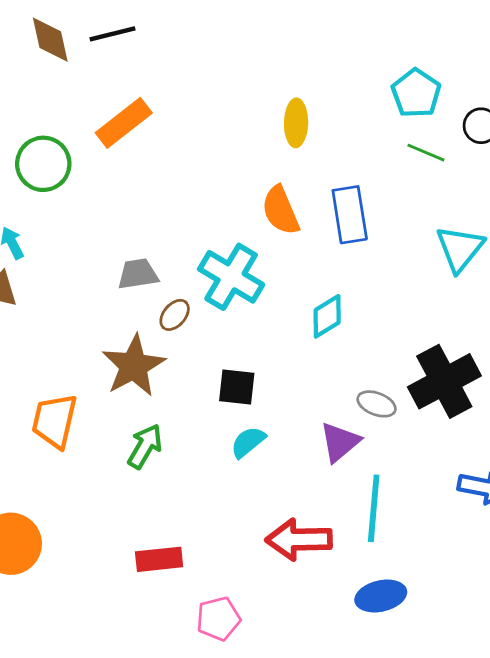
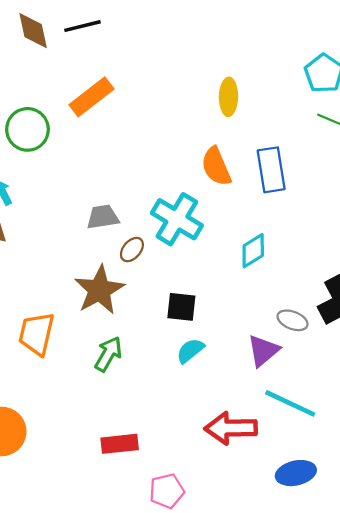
cyan line: (374, 508) -> (290, 403), turned -70

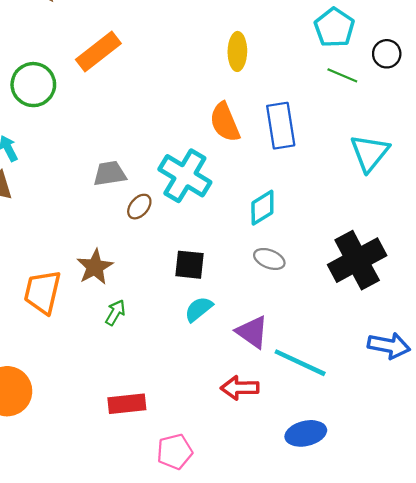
brown star: (99, 290) -> (95, 267), moved, size x0.7
gray ellipse: (293, 320) -> (269, 259), moved
purple triangle: (263, 351) -> (252, 332), moved, turned -45
green arrow: (108, 354) -> (115, 313), size x0.7
red arrow: (231, 428) -> (240, 388), size x0.7

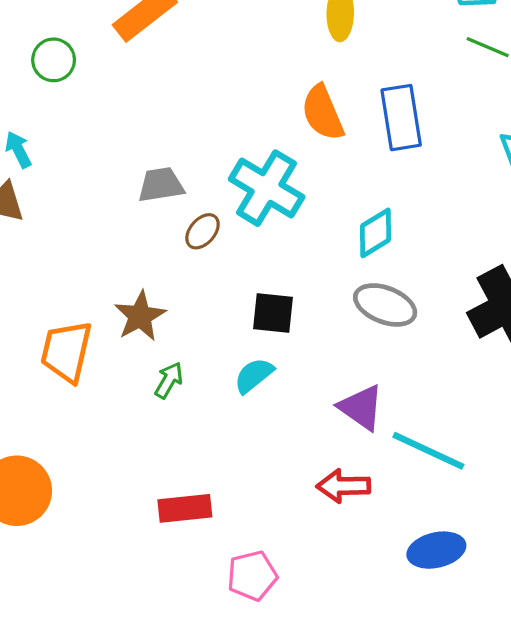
green circle: (33, 85) -> (54, 60), size x0.7
gray ellipse: (269, 259) -> (385, 305), size x1.4
cyan semicircle: (199, 309) -> (254, 375), moved

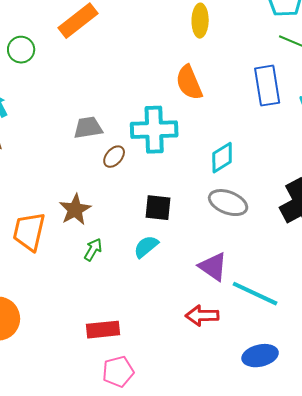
blue rectangle: (401, 118) -> (267, 86), moved
cyan cross: (267, 188) -> (154, 130), turned -33
pink pentagon: (252, 576) -> (118, 372), moved

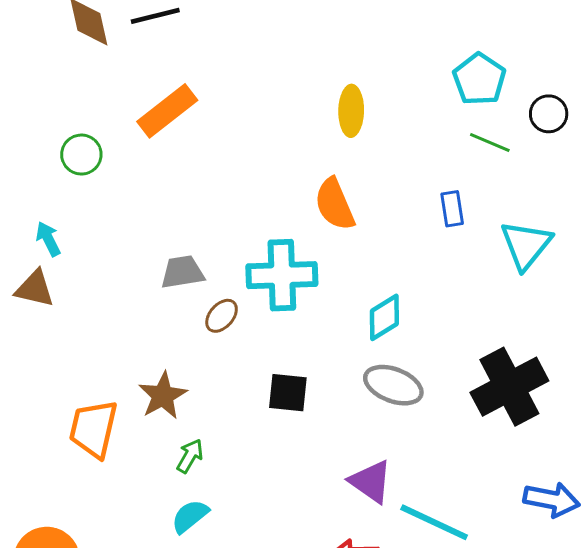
blue rectangle: (267, 86) -> (452, 209), size x0.6
cyan semicircle: (146, 247) -> (190, 516), moved

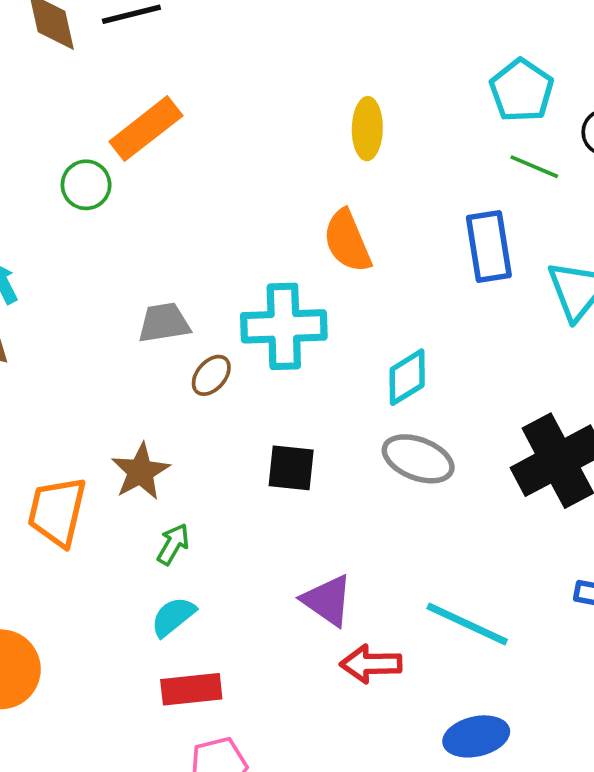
green circle: (81, 155) -> (86, 185), moved
blue rectangle: (452, 209) -> (489, 247), size x1.6
purple triangle: (371, 482) -> (327, 600), moved

